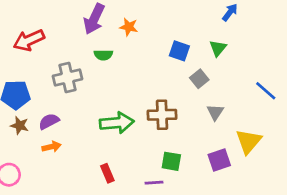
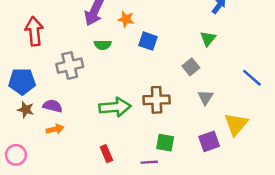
red arrow: (29, 40) -> (34, 31), turned 108
blue square: (179, 51) -> (148, 41), moved
purple semicircle: (49, 121) -> (53, 106), turned 42

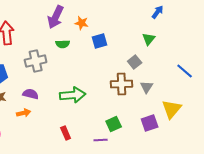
blue square: (148, 41) -> (100, 41), turned -35
brown cross: (157, 100) -> (122, 84), moved
purple semicircle: (53, 106) -> (31, 94), moved
green square: (165, 143) -> (114, 124), turned -35

